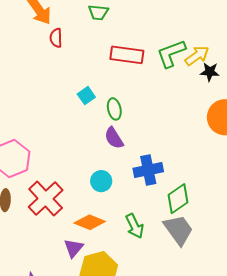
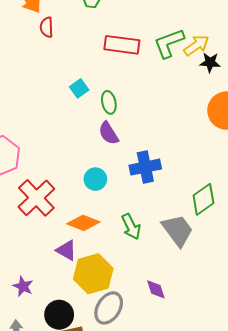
green diamond: (178, 199) -> (203, 199), moved
purple triangle: (74, 248) -> (66, 250), turned -40

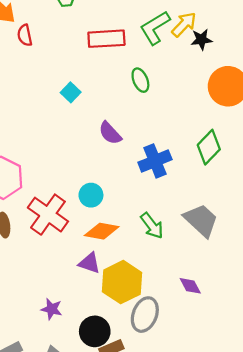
green ellipse: (109, 102) -> (140, 80), moved
cyan circle: (95, 179) -> (91, 195), moved
green diamond: (203, 199) -> (209, 147), moved

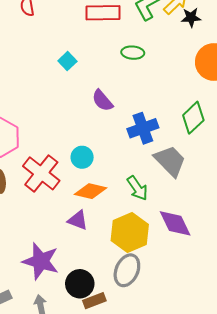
green ellipse: (140, 80) -> (133, 53), turned -65
gray trapezoid: (201, 220) -> (170, 161), moved
yellow hexagon: (122, 282) -> (130, 232), moved
purple diamond: (190, 286) -> (175, 223), moved, size x1.6
purple star: (52, 309) -> (41, 261), size x1.8

